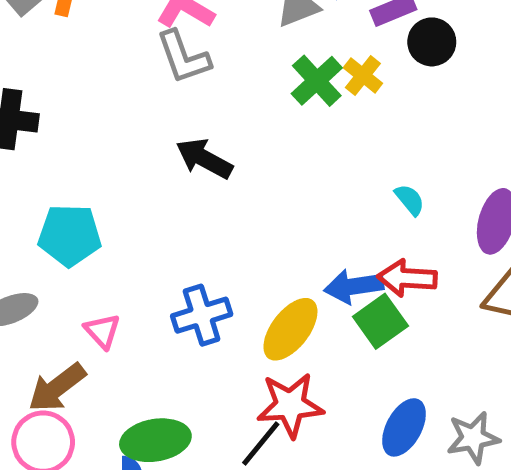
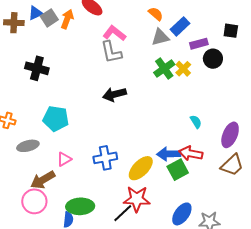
black arrow: (204, 159) -> (114, 94), turned -50
pink triangle: (102, 331) -> (64, 159), turned 35

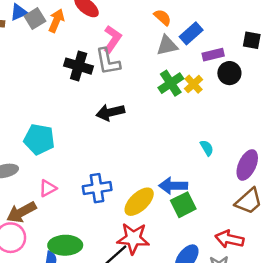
pink L-shape: (114, 33) -> (112, 39), turned 85
black cross: (37, 68) -> (79, 66), moved
red arrow: (191, 153) -> (229, 239), moved

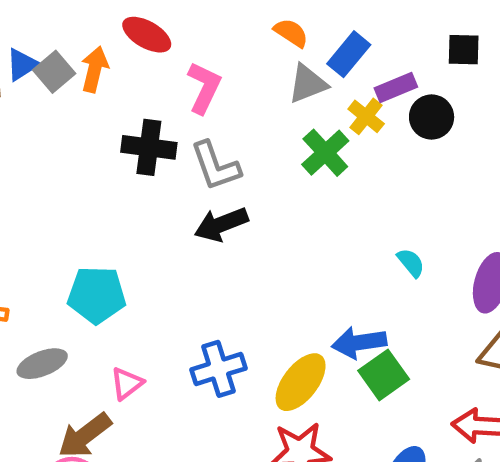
gray L-shape: (108, 62) -> (215, 166), moved
yellow cross: (194, 84) -> (366, 116), moved

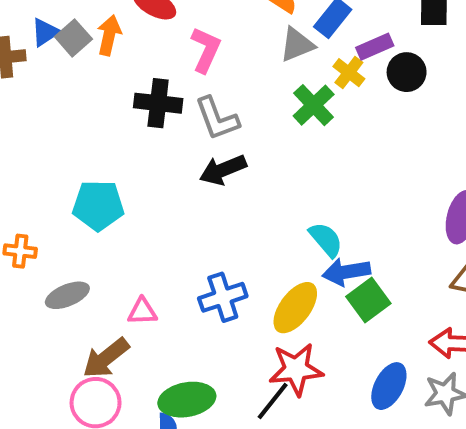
cyan semicircle: (411, 263) -> (326, 240), moved, size x1.4
cyan pentagon: (97, 295) -> (98, 205), moved
pink triangle: (127, 383) -> (142, 311), turned 36

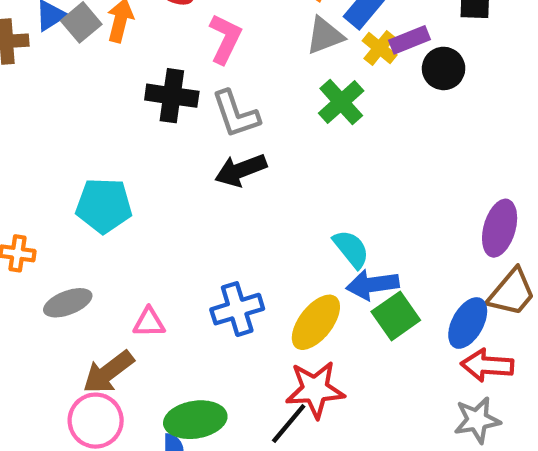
yellow cross: (349, 73) -> (380, 48), moved
blue ellipse: (389, 386) -> (468, 323), moved

